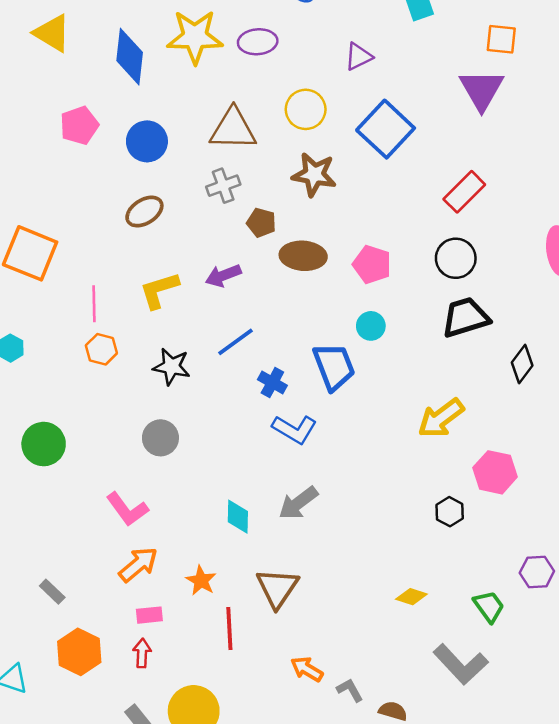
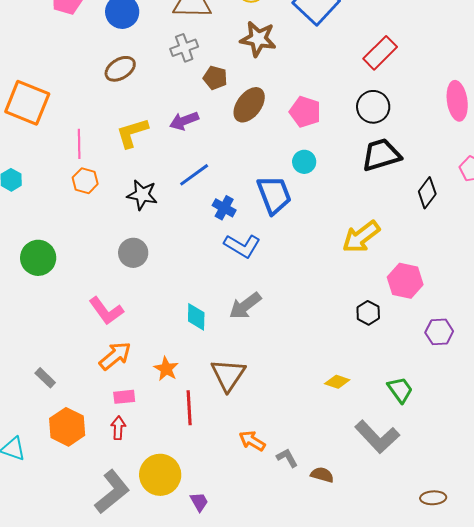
brown ellipse: (303, 256) -> (249, 105), turned -57
purple hexagon: (537, 572) -> (439, 332), moved

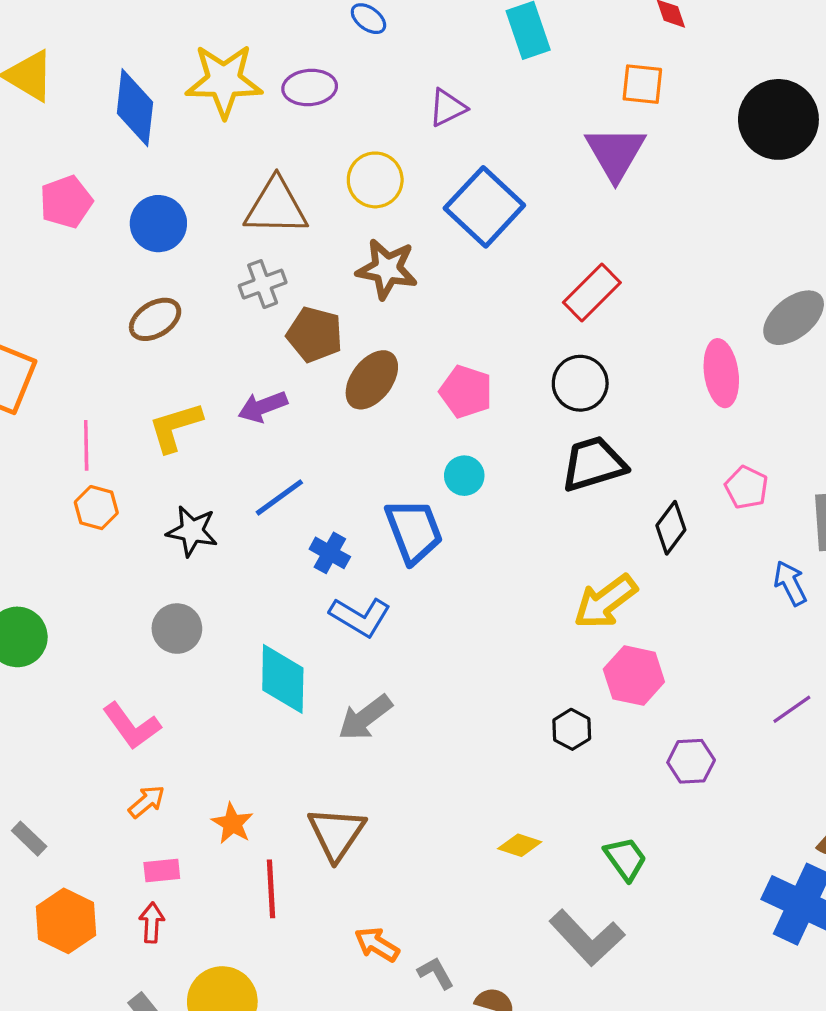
brown pentagon: (215, 78) -> (315, 334), size x1.4
yellow arrow: (361, 237) -> (605, 602), moved
cyan diamond: (196, 317) -> (283, 679), moved, size x1.5
orange arrow: (115, 356) -> (147, 802), size x0.7

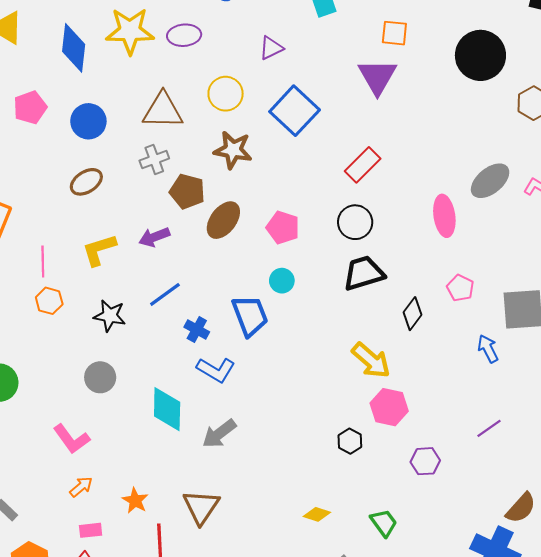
yellow arrow: (605, 602) -> (371, 360), turned -102

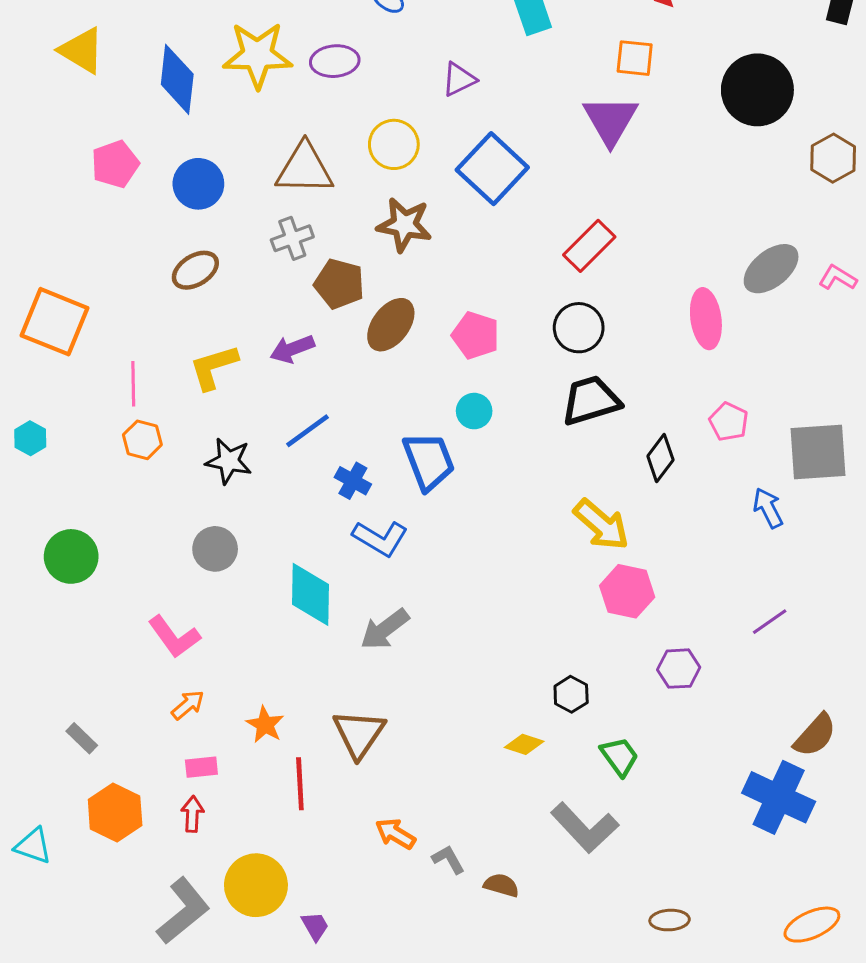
black hexagon: (350, 441) -> (571, 694), moved

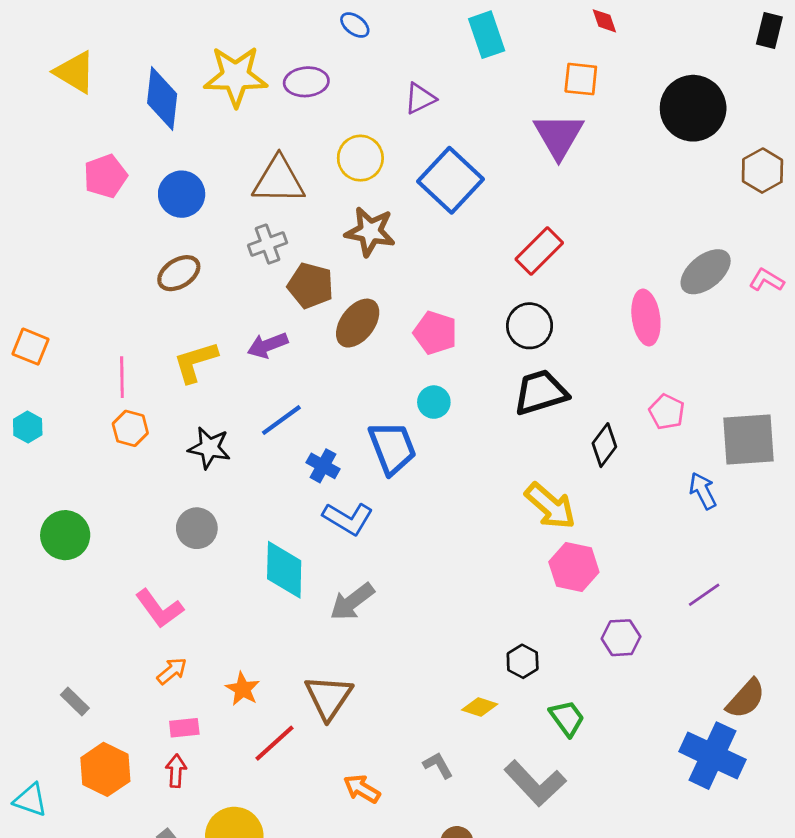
orange square: (54, 322) -> (30, 347), moved, size x0.6
red line: (300, 784) -> (274, 743), turned 51
gray L-shape: (448, 859) -> (438, 765), moved

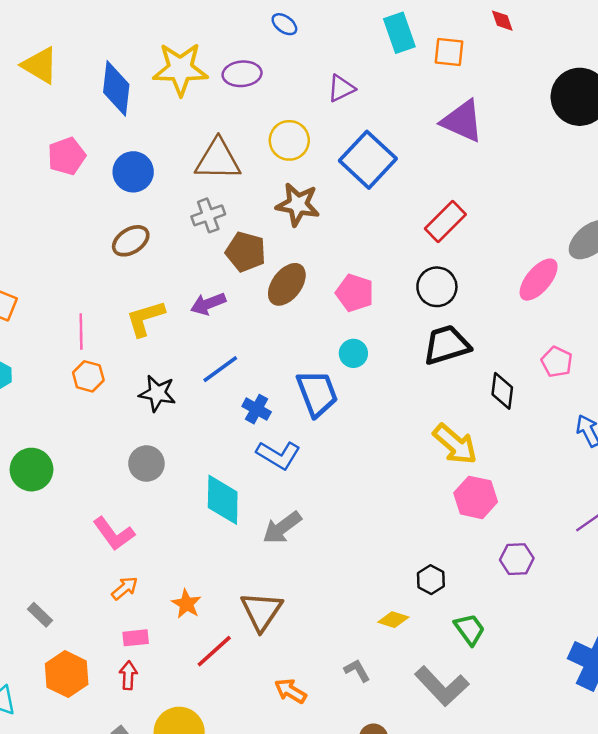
orange square: (581, 79) -> (449, 52), moved
purple triangle: (559, 136) -> (462, 121), turned -36
pink ellipse: (646, 318) -> (539, 280), turned 48
black diamond: (604, 445) -> (502, 391), turned -30

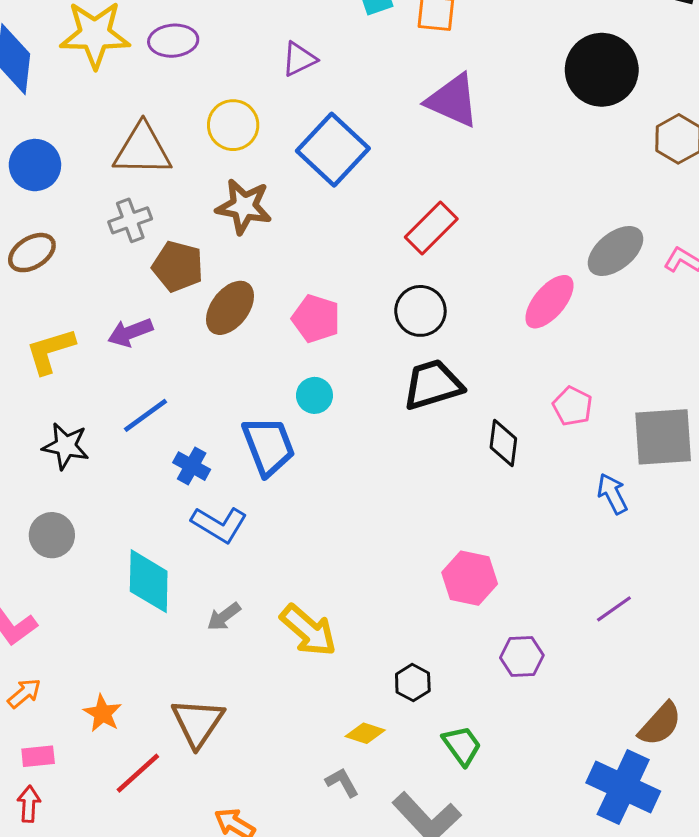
yellow arrow: (455, 444) -> (308, 630), moved
gray arrow: (282, 528) -> (224, 617), size x0.7
gray L-shape: (357, 670) -> (342, 782), moved

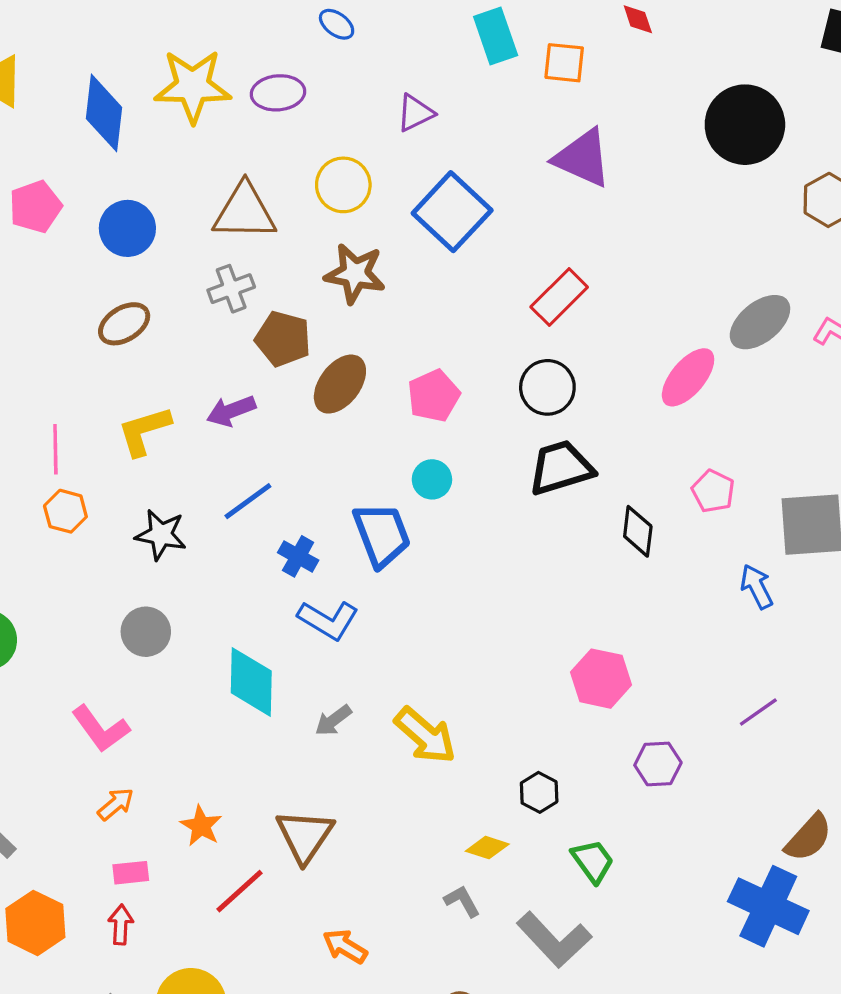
pink pentagon: (316, 319) -> (434, 396), turned 30

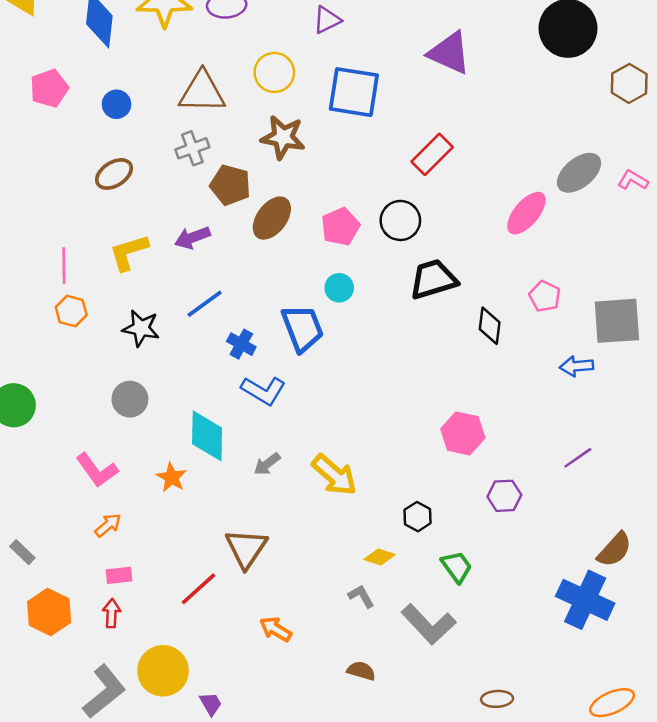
blue square: (452, 212) -> (354, 92), turned -34
blue circle: (127, 228) -> (116, 104), size x0.7
black circle: (547, 387) -> (400, 220), moved
blue arrow: (757, 587) -> (577, 366), turned -68
orange star: (201, 826) -> (172, 477), moved

